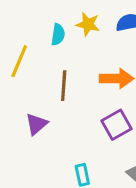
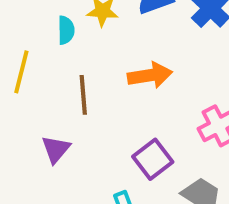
purple square: (117, 125) -> (153, 159), moved

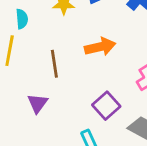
cyan semicircle: (66, 30) -> (22, 19), moved

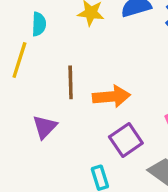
orange arrow: (100, 47) -> (111, 97), moved

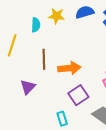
cyan semicircle: (39, 24) -> (36, 25), moved

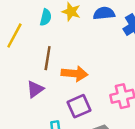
purple triangle: (28, 87) -> (35, 89), moved

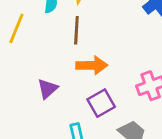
brown line: (48, 58) -> (76, 30), moved

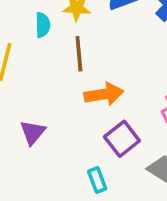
purple triangle: (48, 89) -> (33, 132), moved

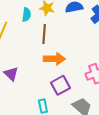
purple triangle: (33, 132) -> (11, 74), turned -35

